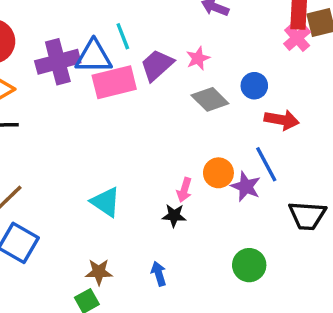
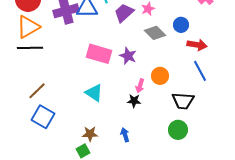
pink rectangle: (114, 82) -> (99, 54), moved, turned 30
blue line: (266, 164) -> (200, 71), moved
purple star: (246, 187) -> (128, 56), moved
black trapezoid: (307, 216) -> (183, 101), moved

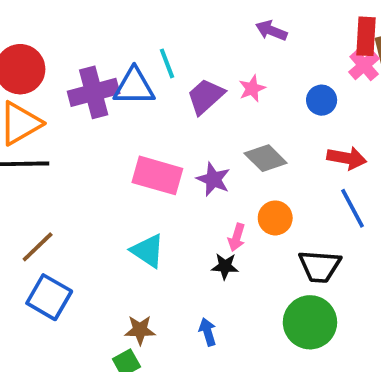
blue circle: (181, 25) -> (322, 100), moved
gray diamond: (155, 33) -> (266, 158), moved
green circle: (178, 130) -> (310, 322), size x1.4

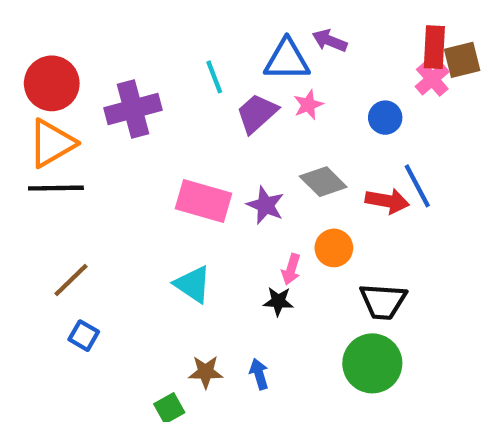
blue triangle: (134, 87) -> (287, 60), moved
red arrow: (347, 158) -> (387, 201), moved
blue line: (352, 208) -> (417, 186), moved
blue square: (49, 297) -> (84, 336), size x0.6
brown star: (140, 330) -> (206, 372), moved

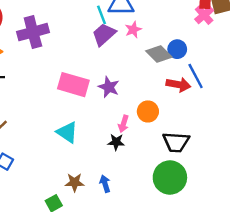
cyan line: (214, 77) -> (101, 15), moved
blue circle: (385, 118) -> (177, 49), moved
gray diamond: (323, 182) -> (159, 54), moved

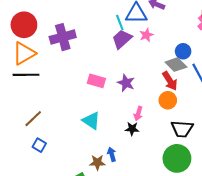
gray diamond: (159, 54) -> (176, 65), moved
pink rectangle: (73, 85) -> (96, 81), size x0.7
red arrow: (178, 85) -> (170, 81), moved, turned 48
orange circle: (148, 111) -> (168, 100), moved
blue arrow: (105, 184) -> (112, 154), moved

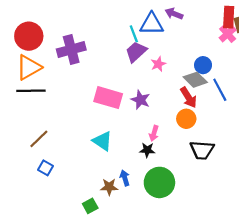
pink star: (146, 35) -> (158, 64), moved
pink rectangle: (96, 81) -> (108, 98), size x1.4
green circle: (177, 158) -> (159, 182), moved

